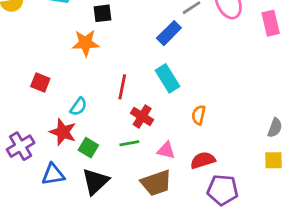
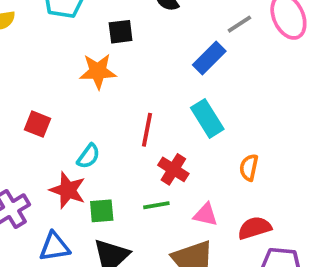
green square: (88, 148) -> (102, 211), turned -36

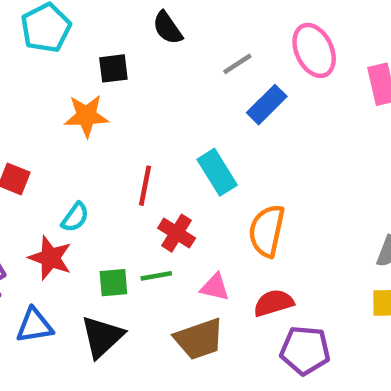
gray line: (239, 24) -> (237, 64), moved
blue rectangle: (209, 58) -> (267, 105), moved
orange semicircle: (249, 168) -> (267, 231), size x1.6
green square: (102, 211) -> (113, 283), moved

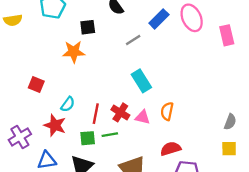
gray line: (237, 64) -> (133, 40), moved
blue rectangle: (267, 105) -> (159, 19), moved
red line: (145, 186) -> (96, 114), moved
orange semicircle: (267, 231) -> (167, 111), size x0.7
pink triangle: (215, 287) -> (143, 117), moved

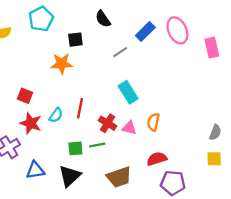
red line: (96, 114) -> (80, 108), moved
red star: (55, 125) -> (31, 123), moved

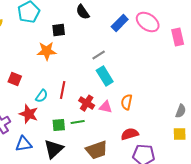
pink ellipse: (177, 30) -> (148, 22), turned -30
gray line: (120, 52) -> (99, 55), moved
red star: (31, 123) -> (29, 114), moved

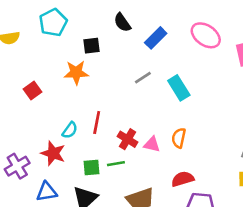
blue rectangle: (120, 23) -> (156, 38), moved
cyan rectangle: (105, 76) -> (179, 88), moved
red square: (15, 79) -> (33, 90), moved, turned 32

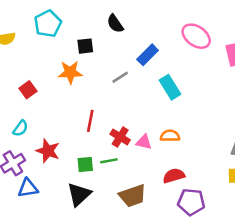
blue rectangle: (156, 38) -> (148, 55), moved
gray line: (143, 78) -> (120, 77), moved
cyan semicircle: (70, 130) -> (20, 128), moved
orange semicircle: (179, 138) -> (170, 136), turned 78
blue triangle: (47, 192) -> (28, 188), moved

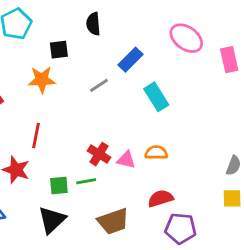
black semicircle: (115, 24) -> (93, 24), turned 30
red line: (90, 121) -> (36, 135), moved

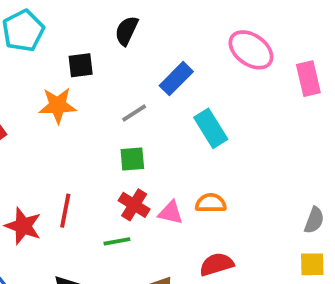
black semicircle: (93, 24) -> (127, 31), turned 30
red line: (36, 135) -> (65, 211), moved
green square: (59, 186) -> (132, 159), moved

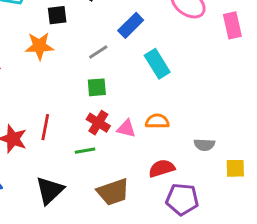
gray semicircle: (314, 220) -> (204, 145), moved, turned 72

